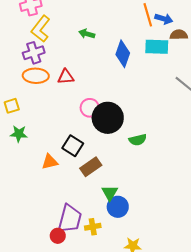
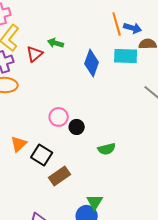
red triangle: (66, 77) -> (35, 54), moved, turned -36
black circle: (108, 118) -> (77, 127), size x0.5
orange triangle: (50, 162) -> (19, 144), moved, turned -30
green triangle: (110, 193) -> (95, 202), moved

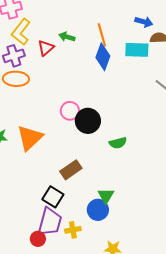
orange line: (117, 24) -> (102, 35), moved
black circle: (77, 127) -> (88, 121), size x1.6
orange triangle: (19, 144) -> (30, 138), size x1.6
black square: (42, 155) -> (53, 197), moved

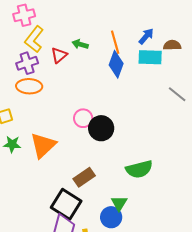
blue arrow: (144, 22) -> (146, 36), moved, turned -66
green semicircle: (118, 143) -> (139, 169), moved, size x1.5
black square: (53, 197) -> (66, 204), size x1.4

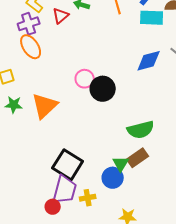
blue diamond: (116, 64) -> (149, 61), moved, turned 56
orange ellipse: (29, 86) -> (31, 47), turned 55
brown rectangle: (84, 177) -> (138, 158), moved

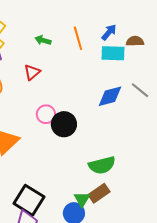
red triangle: (61, 16) -> (32, 72), moved

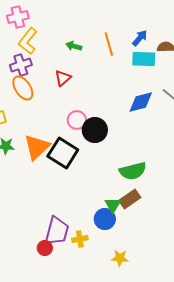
black square: (29, 200) -> (63, 153), moved

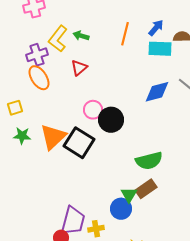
yellow L-shape: (28, 41) -> (58, 39), moved
orange line: (109, 44) -> (125, 34), turned 30
green arrow: (74, 46) -> (81, 36), moved

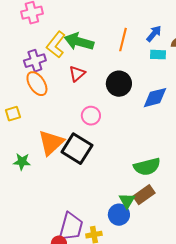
green arrow: (81, 36) -> (79, 42), size x1.8
cyan rectangle: (160, 49) -> (158, 55), size x0.7
black circle: (111, 120) -> (119, 84), moved
green star: (22, 136) -> (22, 162), moved

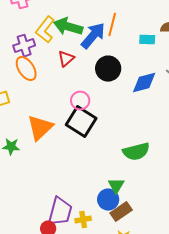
blue arrow: (154, 34) -> (93, 36), moved, size x1.6
black square: (77, 149) -> (81, 122), moved
brown rectangle: (144, 195) -> (121, 212), moved

